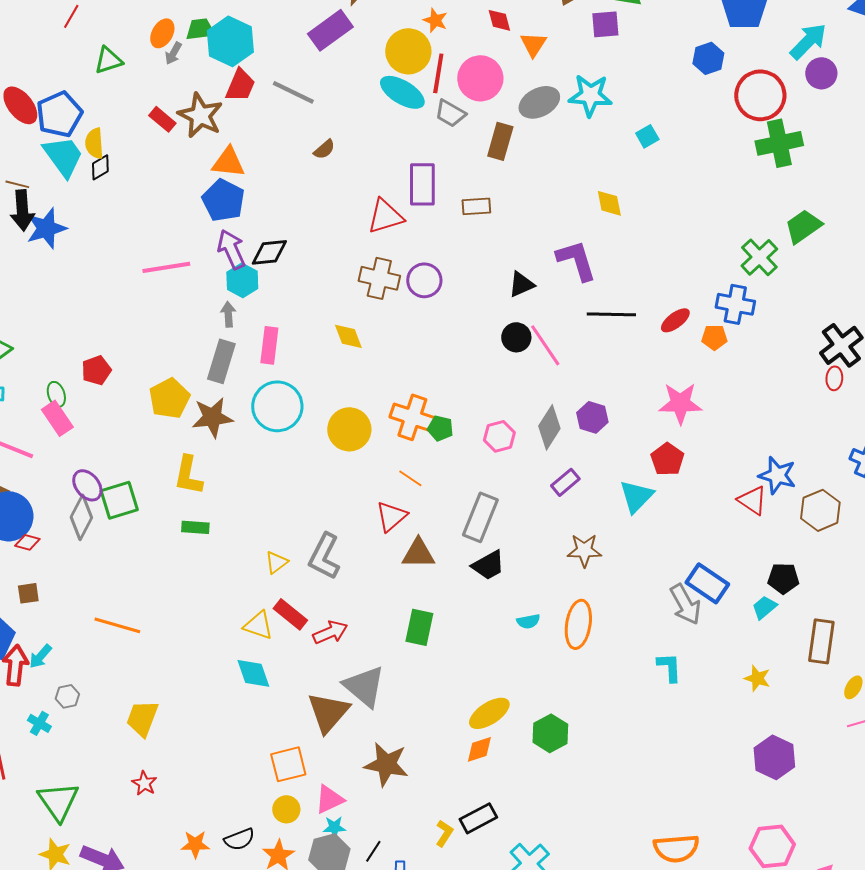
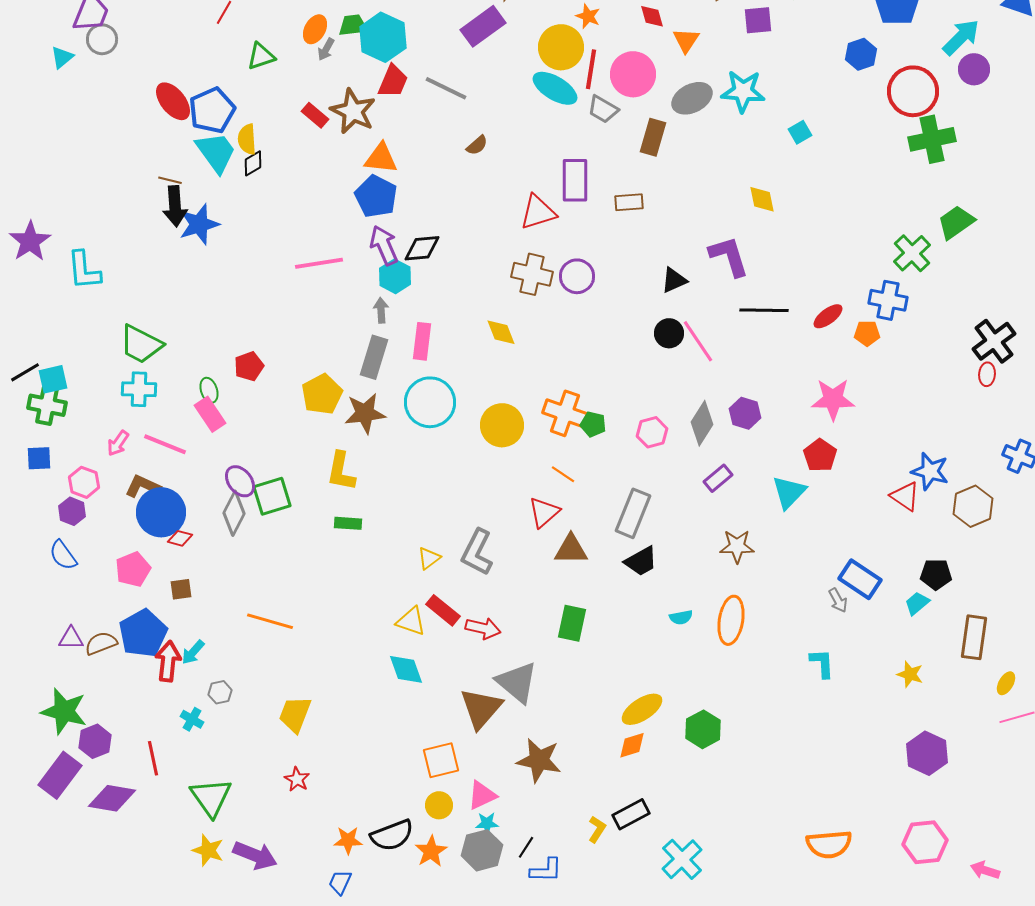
gray arrow: (685, 604) -> (838, 600), size x0.6
red arrow: (330, 632) -> (483, 628), turned 36
black semicircle: (239, 839) -> (392, 835), size x1.4

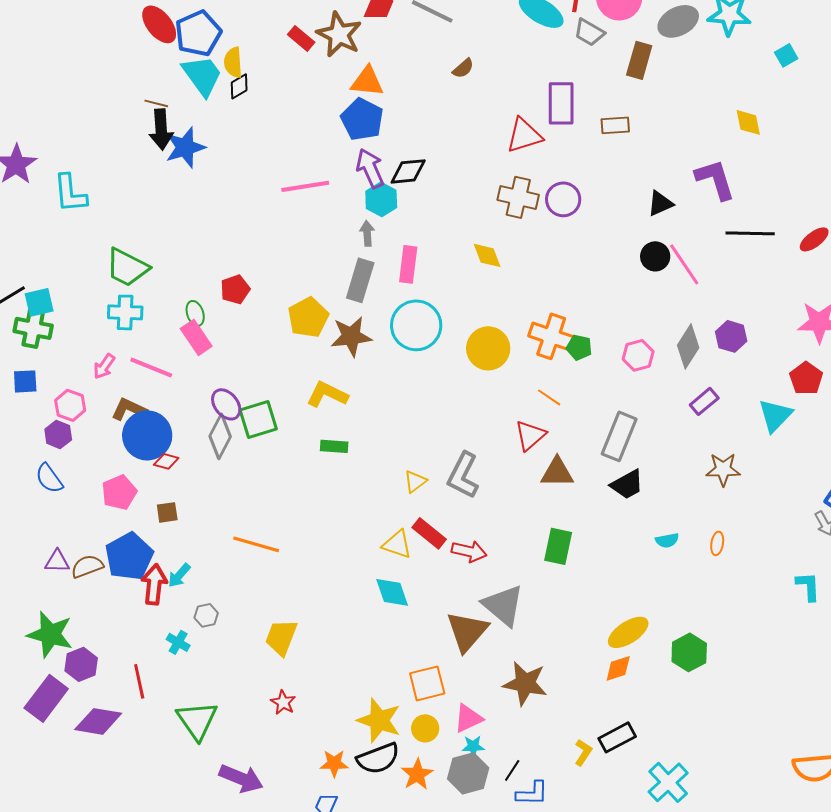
yellow L-shape: (341, 471) -> (327, 394), turned 105
orange ellipse: (731, 620) -> (717, 543), size x0.5
yellow star: (208, 850) -> (379, 720), moved, size x1.4

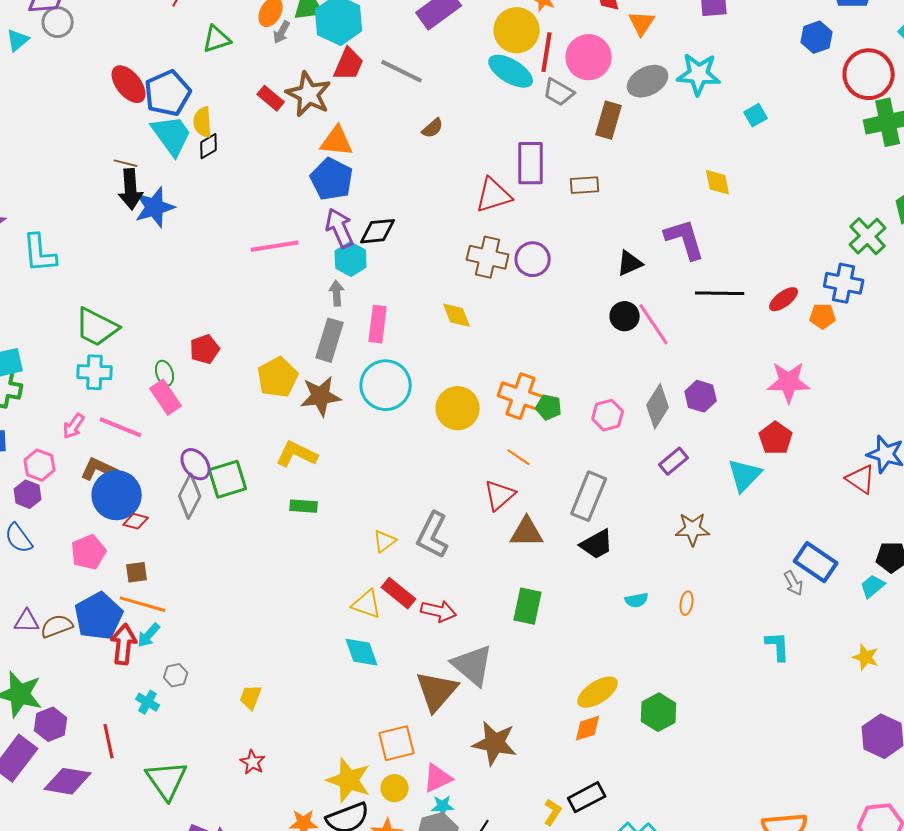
orange line: (256, 544) -> (143, 604), moved
yellow trapezoid: (281, 637) -> (251, 697), size x0.7

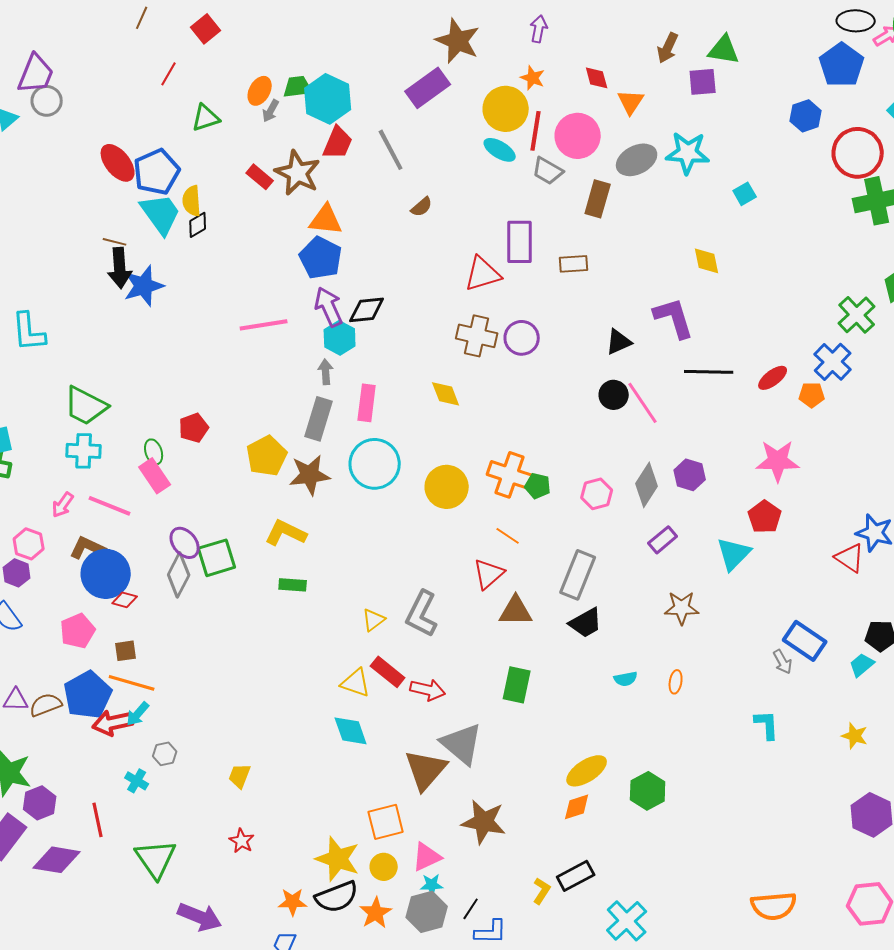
gray line: (402, 71) -> (391, 150), turned 36
cyan ellipse: (511, 71) -> (500, 150), size x0.7
blue cross: (844, 283) -> (833, 362), turned 33
red arrow: (124, 644) -> (113, 723), turned -108

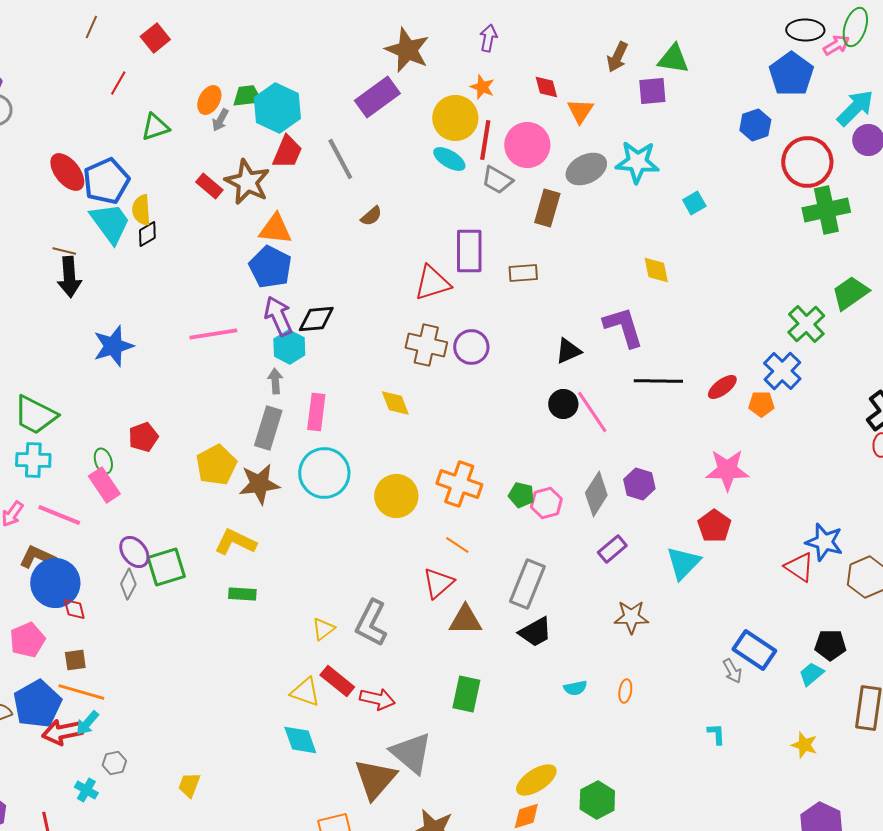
blue star: (144, 286) -> (113, 346), moved
green pentagon: (538, 486) -> (521, 495), moved
gray diamond: (179, 575) -> (128, 584), size x0.7
red diamond: (125, 600) -> (74, 609), turned 60
cyan L-shape: (767, 725) -> (716, 734), size x0.7

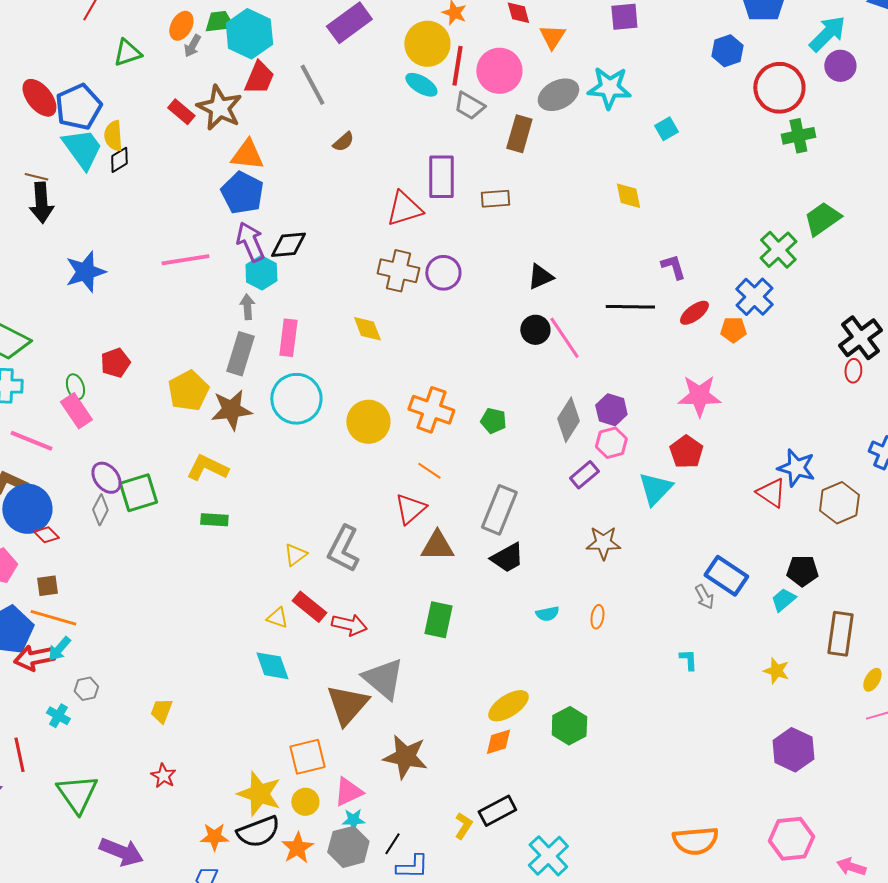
green cross: (826, 210) -> (798, 136), size x0.7
purple L-shape: (623, 327) -> (673, 267), moved, size x0.6
pink hexagon: (546, 503) -> (611, 443), moved
red diamond: (74, 609) -> (46, 535), turned -30
yellow triangle: (305, 692) -> (277, 618), size x0.7

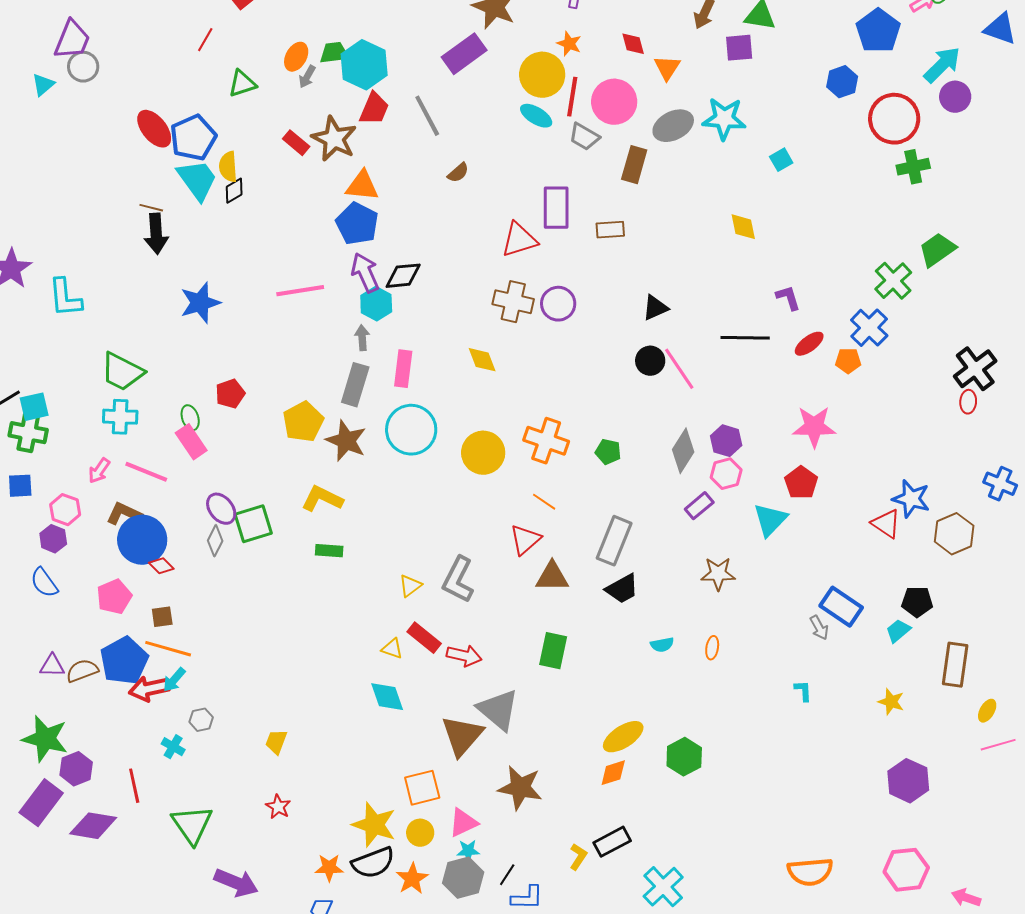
brown star: (231, 410) -> (346, 441), turned 30

